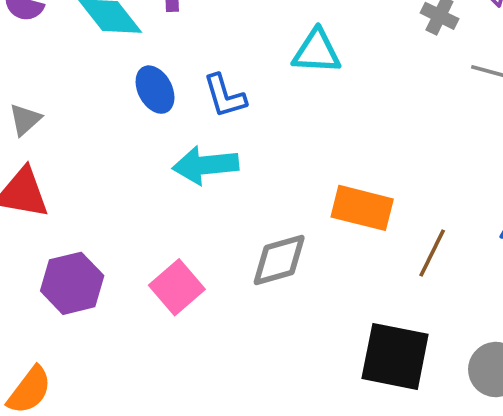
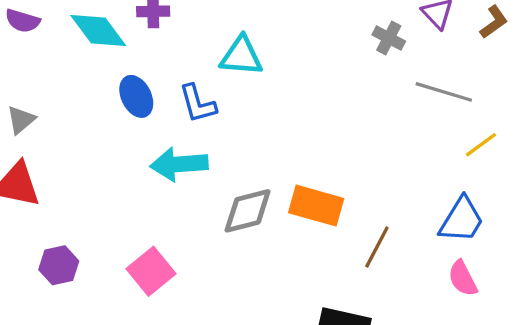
cyan triangle: (317, 52) -> (241, 56), moved
gray diamond: (279, 260) -> (248, 211), moved
purple hexagon: (72, 283) -> (59, 265), size x0.7

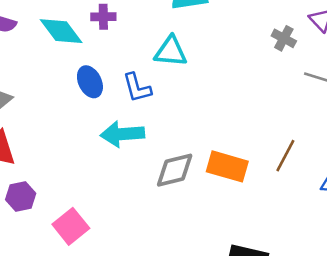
brown line: (377, 247) -> (285, 156), moved
purple hexagon: (59, 265) -> (21, 197), moved
pink square: (151, 271) -> (71, 226), moved

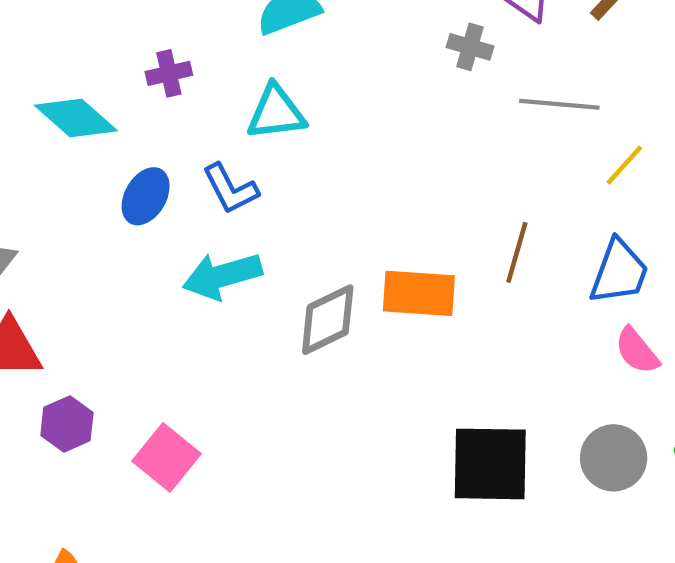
purple cross: (103, 17) -> (169, 73), moved
blue ellipse: (90, 82) -> (146, 196), turned 68

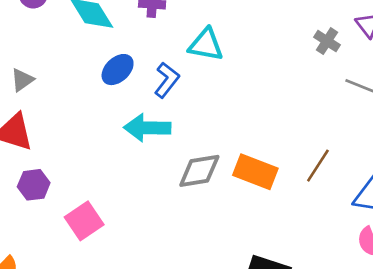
blue L-shape: (230, 189) -> (167, 80), turned -132

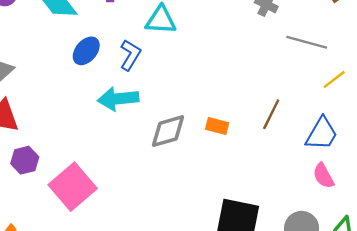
orange rectangle: (255, 172) -> (217, 126), size x0.6
pink square: (84, 221) -> (73, 187), size x1.4

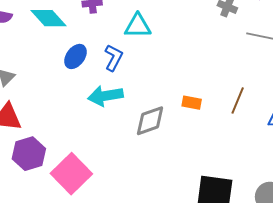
orange rectangle: (217, 126) -> (192, 103), moved
purple hexagon: (25, 160) -> (29, 154), size x1.4

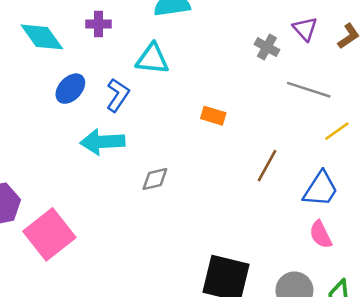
orange rectangle: (192, 103) -> (213, 116), moved
gray diamond: (150, 121) -> (155, 179), size x0.7

